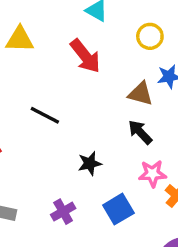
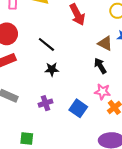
black star: (90, 163) -> (52, 69), moved
blue square: (118, 209) -> (78, 108), turned -36

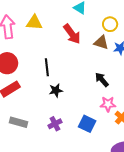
brown triangle: (105, 43) -> (101, 42), moved
black line: (46, 44) -> (47, 67), turned 54

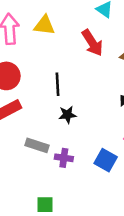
gray rectangle: (18, 122) -> (37, 145), moved
purple cross: (55, 124) -> (64, 158), turned 32

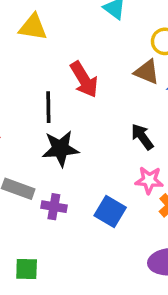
red arrow: (92, 43) -> (84, 79), moved
black star: (67, 115) -> (60, 149), size x1.5

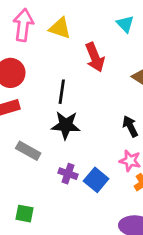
red arrow: (84, 79) -> (95, 57), moved
purple cross: (54, 207) -> (68, 174), moved

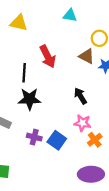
cyan triangle: (125, 24) -> (70, 15), turned -32
red arrow: (95, 57) -> (48, 57), moved

